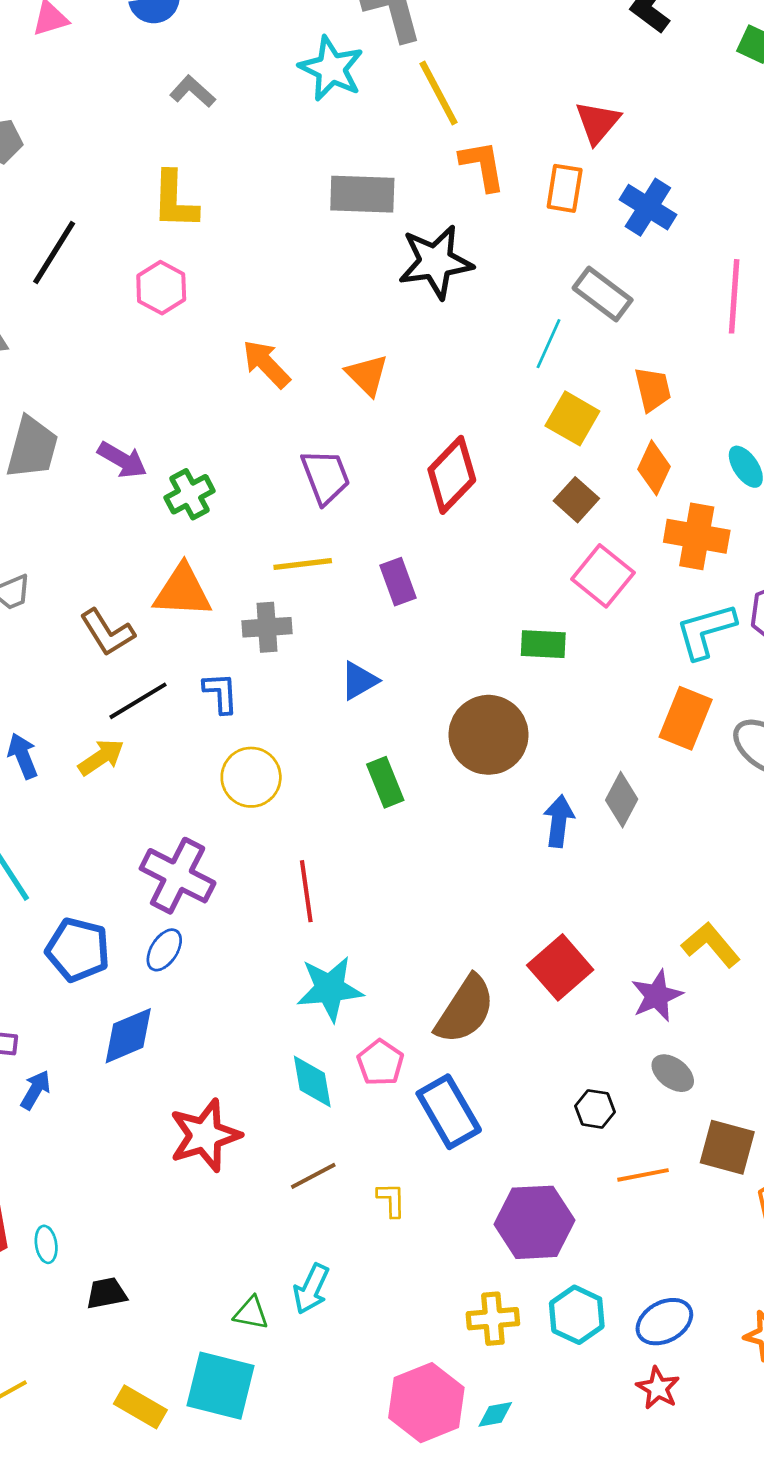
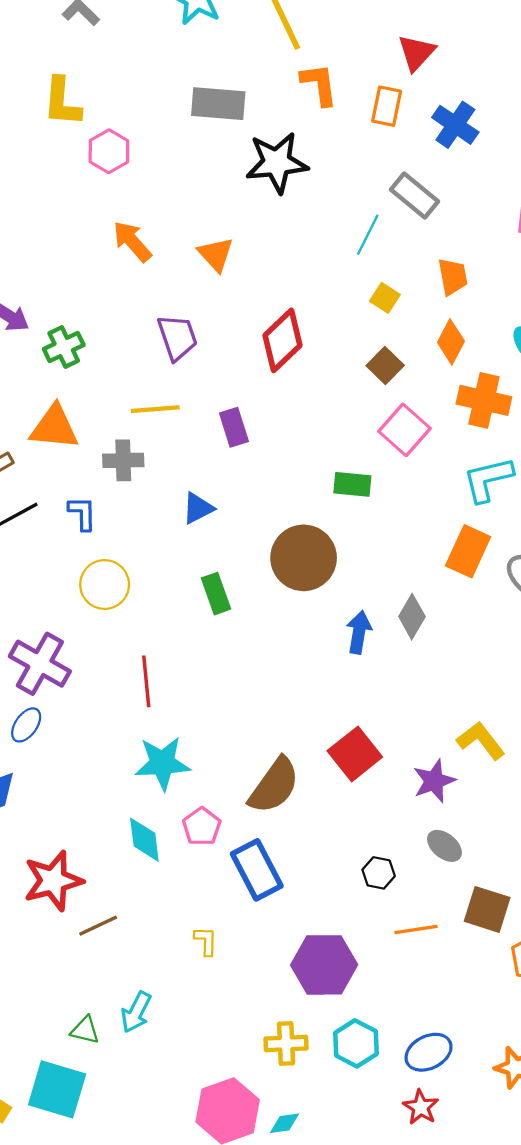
pink hexagon: (161, 288) -> (109, 151), moved
yellow square: (572, 418) -> (385, 298), size x0.7
brown line: (313, 1176) -> (98, 926), moved

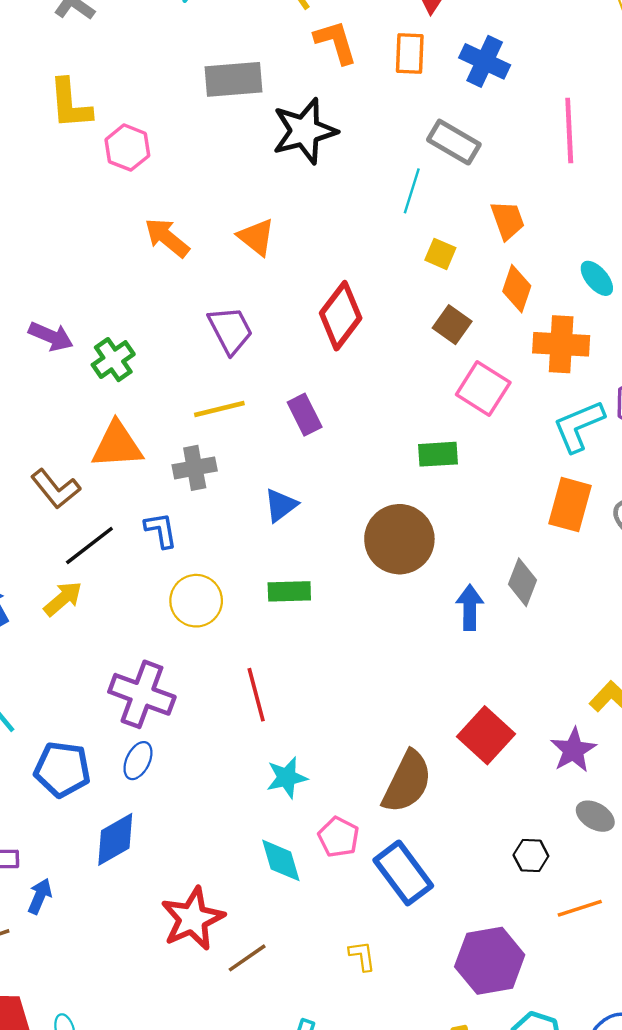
green rectangle: (216, 594) -> (289, 591), moved, turned -63
cyan star: (162, 763) -> (287, 778), size x0.7

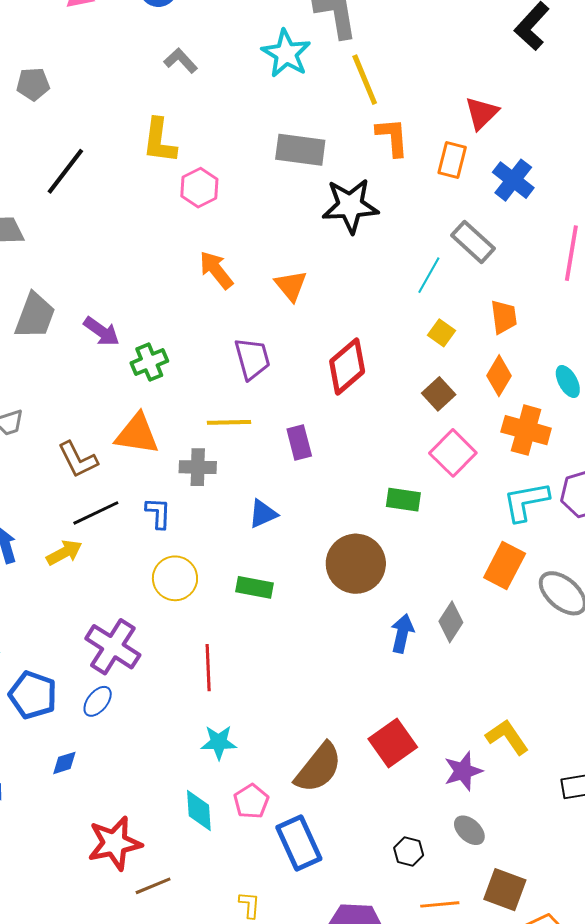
blue diamond: (115, 839) -> (64, 763), size x0.6

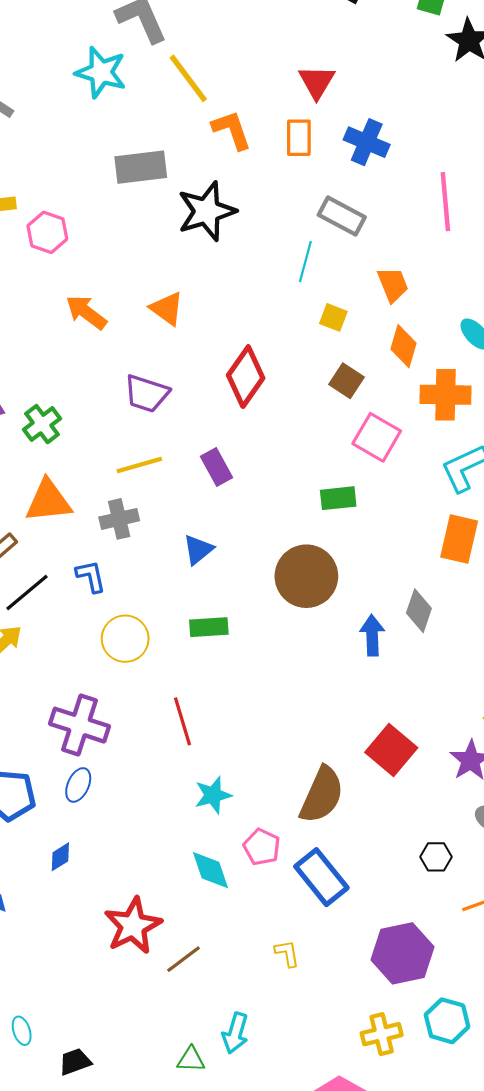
purple trapezoid: (252, 359) -> (147, 394), turned 138

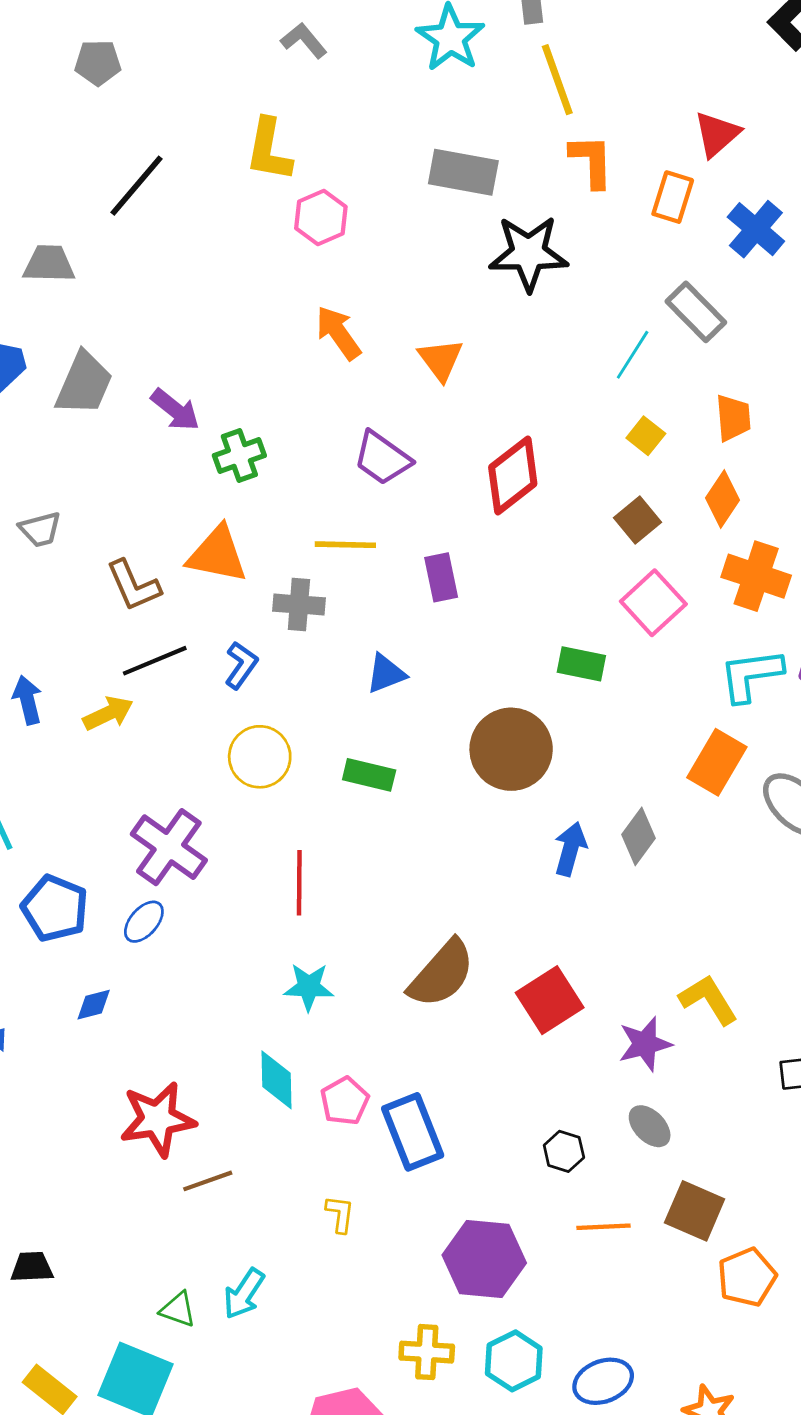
blue L-shape: (91, 576) -> (241, 665), turned 30
brown semicircle: (322, 795) -> (442, 974), moved
pink pentagon: (262, 847) -> (345, 1101), moved

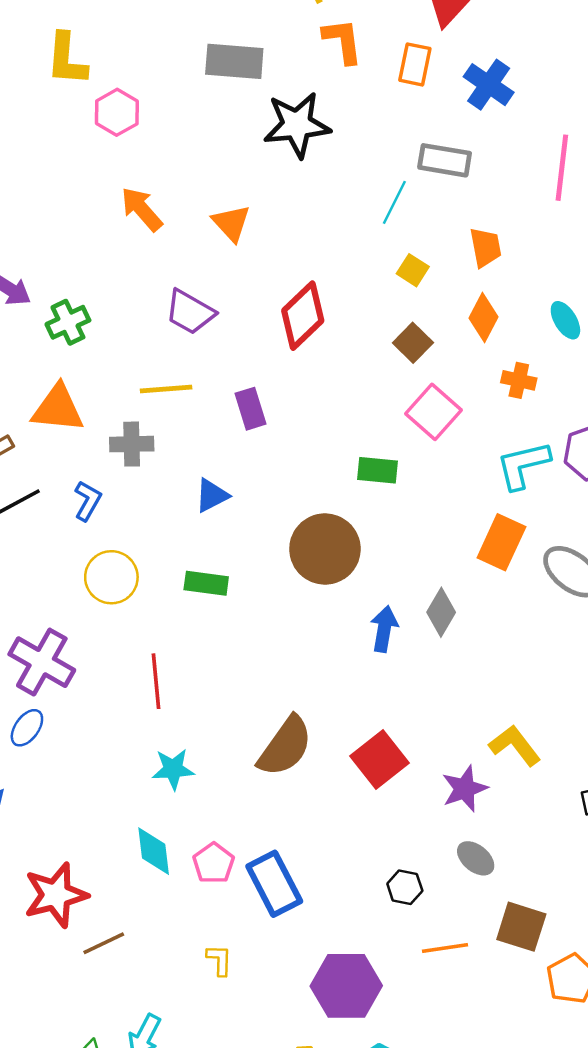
gray rectangle: (696, 312) -> (445, 160), turned -30
orange cross: (756, 576) -> (519, 380), size x0.6

